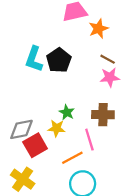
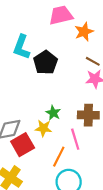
cyan L-shape: (34, 59) -> (21, 47), moved
orange line: (72, 158) -> (59, 157), turned -35

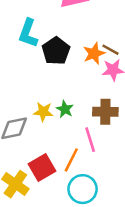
orange star: (84, 32) -> (94, 53), moved
yellow star: (43, 128) -> (43, 112), moved
red square: (23, 145) -> (42, 168), moved

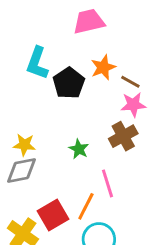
orange star: (94, 53) -> (103, 67), moved
yellow star: (43, 112) -> (24, 145), moved
brown cross: (105, 112) -> (123, 136), moved, turned -30

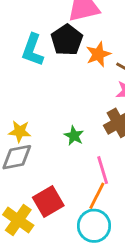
black pentagon: (69, 83) -> (67, 40), moved
orange line: (86, 206) -> (97, 196), moved

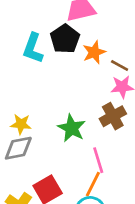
green star: (74, 136) -> (72, 128), size x1.5

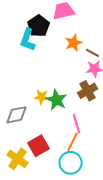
black pentagon: (65, 39) -> (39, 26), moved
yellow star: (21, 124) -> (42, 97), moved

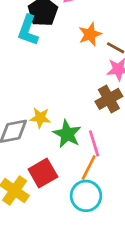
yellow star: (42, 97) -> (40, 118), moved
green star: (57, 100) -> (67, 134), moved

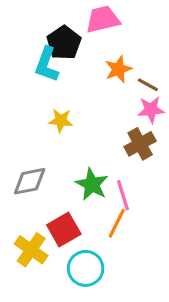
yellow star: (40, 118) -> (61, 121), moved
cyan circle: (86, 196) -> (86, 268), moved

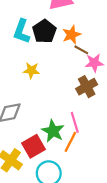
black pentagon: (64, 43) -> (44, 31), moved
brown line: (148, 85) -> (81, 50), moved
green star: (92, 184) -> (53, 131), moved

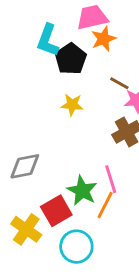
cyan L-shape: (22, 31) -> (48, 40), moved
orange star: (71, 35) -> (104, 39), moved
yellow star: (31, 70) -> (72, 105), moved

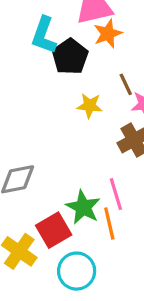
brown line: (119, 83) -> (126, 84), turned 36
yellow star: (72, 105) -> (90, 106), moved
orange line: (105, 205) -> (109, 224), turned -40

